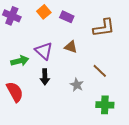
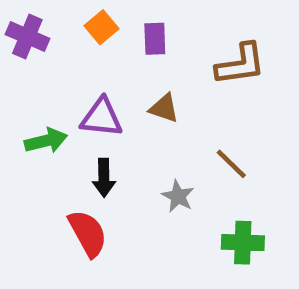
purple rectangle: (67, 17) -> (155, 39), turned 64
purple triangle: (44, 51) -> (102, 118), turned -36
red semicircle: (15, 92) -> (88, 233), moved

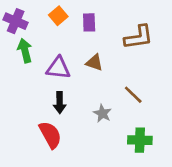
green arrow: (46, 141) -> (25, 51), moved, turned -90

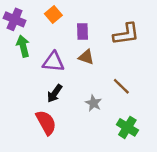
purple rectangle: (89, 22) -> (82, 32), moved
black arrow: (60, 103) -> (55, 93), turned 36
green cross: (140, 140) -> (127, 127), turned 30

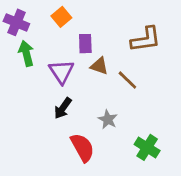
purple rectangle: (82, 32) -> (85, 44), moved
purple triangle: (53, 62) -> (61, 72), turned 50
brown line: (121, 86) -> (127, 80), moved
red semicircle: (46, 123) -> (82, 147), moved

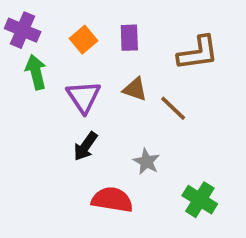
orange square: (61, 17) -> (84, 40), moved
purple rectangle: (85, 44) -> (129, 38), moved
red semicircle: (82, 147) -> (112, 200), turned -52

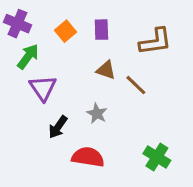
green arrow: (36, 72) -> (28, 57), turned 50
purple triangle: (84, 97) -> (43, 88), moved
black arrow: (85, 146) -> (58, 127), moved
gray star: (146, 162) -> (97, 114), moved

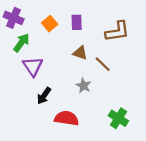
gray star: (97, 114) -> (83, 86), moved

